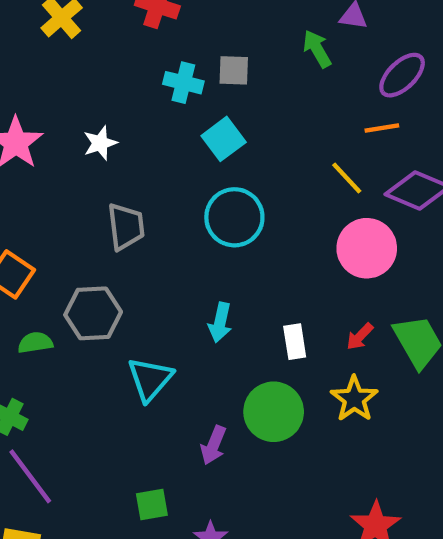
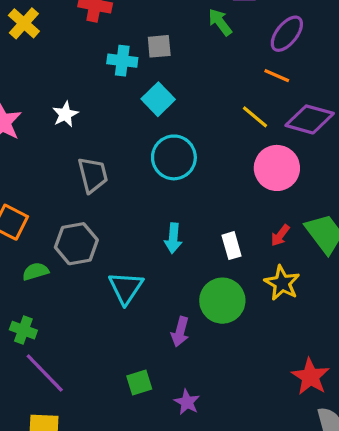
orange line: (382, 128) -> (277, 76), turned 40

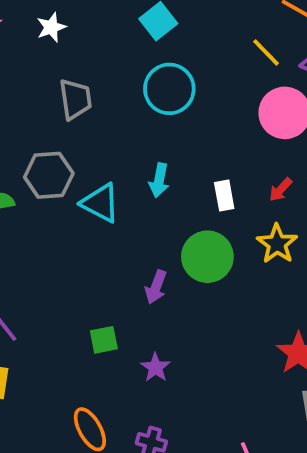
cyan triangle: (126, 288) -> (100, 203), moved, turned -42

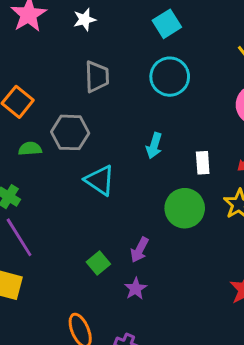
cyan triangle: (100, 203) -> (100, 180), moved
purple arrow: (156, 287) -> (140, 250), moved
green square: (104, 340) -> (98, 263), turned -35

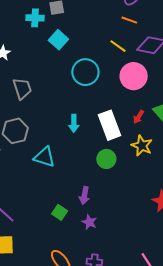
cyan circle: (170, 77) -> (85, 72), moved
white rectangle: (203, 163) -> (109, 125), size x1.8
green circle: (185, 208) -> (106, 159), size x0.7

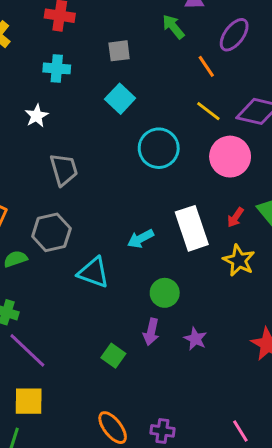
cyan cross: (35, 18) -> (57, 68), moved
orange line: (129, 20) -> (206, 66), moved, turned 35
cyan arrow: (74, 123) -> (141, 239), moved, turned 60
green circle: (106, 159) -> (165, 293), moved
purple star: (89, 222) -> (195, 339), moved

